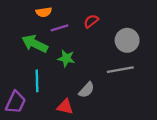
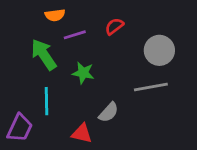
green arrow: (35, 44) -> (44, 55), turned 30

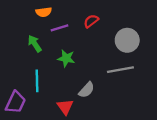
green arrow: (44, 55) -> (35, 44), size x0.7
red triangle: (82, 134) -> (65, 107), turned 42

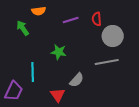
red semicircle: (91, 21) -> (97, 19), moved, turned -56
purple line: (59, 28) -> (71, 20), moved
green arrow: (35, 44) -> (23, 28), moved

